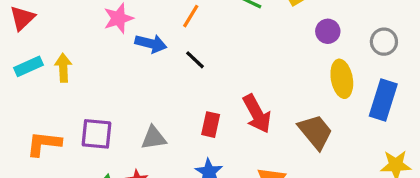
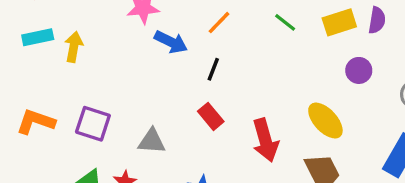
black line: (195, 60) -> (213, 69), turned 55
yellow ellipse: (342, 79) -> (325, 121), moved, turned -45
red rectangle: (211, 125) -> (211, 116), moved, turned -65

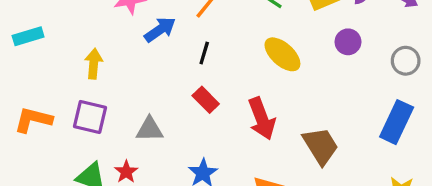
blue arrow: (171, 42) -> (160, 30), turned -56
yellow arrow: (74, 47) -> (94, 64), moved
yellow ellipse: (325, 121) -> (282, 54), moved

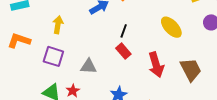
black line: (204, 53) -> (124, 31), moved
orange L-shape: (33, 120) -> (19, 41), moved
brown trapezoid: (321, 146) -> (191, 70), moved

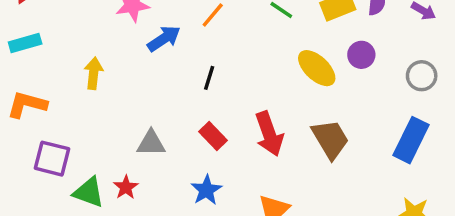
yellow ellipse: (171, 27) -> (317, 68), moved
red rectangle: (123, 51) -> (213, 136), moved
purple square: (53, 56) -> (52, 159), moved

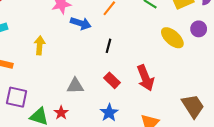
blue arrow: (164, 39) -> (81, 23), turned 54
brown trapezoid: (330, 139) -> (193, 106), moved

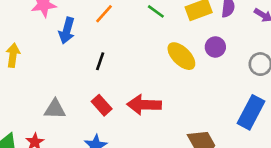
blue arrow: (81, 23) -> (67, 31), turned 84
red arrow: (145, 78) -> (144, 105), turned 110

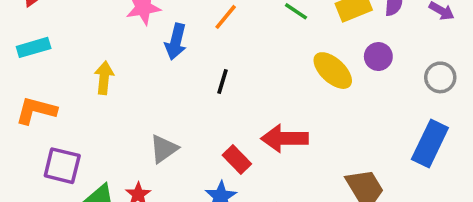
red rectangle: (102, 105) -> (237, 159), moved
gray triangle: (55, 109) -> (164, 149), turned -35

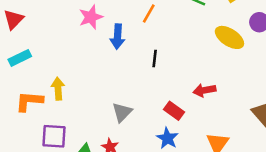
yellow arrow: (104, 78) -> (58, 89), moved
red arrow: (285, 138) -> (204, 90), size x0.7

